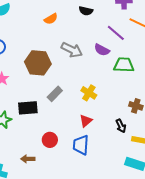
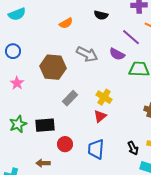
black rectangle: (28, 108) -> (45, 125), moved
red triangle: (86, 121) -> (100, 116), moved
black arrow: (121, 126) -> (133, 148), moved

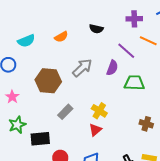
cyan semicircle: (17, 14) -> (26, 41), moved
gray arrow: (87, 54) -> (82, 68), turned -70
purple semicircle: (117, 54) -> (112, 68), turned -98
green star: (18, 124) -> (17, 125), moved

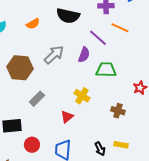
black semicircle: (96, 29) -> (68, 16), size x1.6
yellow cross: (99, 111) -> (82, 96), moved

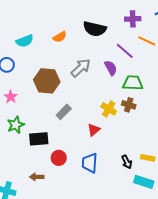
purple semicircle: (84, 55) -> (111, 68), turned -49
brown cross: (118, 111) -> (129, 105), moved

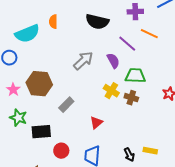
orange semicircle: (60, 37) -> (53, 22), moved, turned 120
cyan semicircle: (25, 41) -> (27, 34), size x1.4
brown hexagon: (47, 81) -> (39, 84), moved
yellow cross: (109, 109) -> (111, 91), moved
green star: (16, 125) -> (18, 118), turned -30

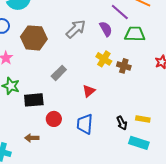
green trapezoid: (135, 76) -> (135, 34), moved
brown hexagon: (39, 84) -> (34, 38), moved

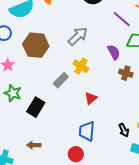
purple semicircle: (106, 29) -> (114, 52), moved
yellow cross: (104, 59) -> (81, 66), moved
black rectangle: (34, 100) -> (36, 107), turned -54
red circle: (54, 119) -> (76, 154), moved

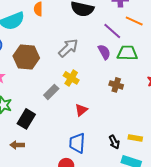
purple semicircle: (114, 52) -> (104, 52), moved
brown arrow: (34, 145) -> (17, 145), moved

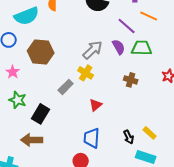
gray arrow: (68, 48) -> (93, 50), moved
yellow rectangle: (135, 138) -> (150, 133), turned 32
brown arrow: (17, 145) -> (32, 140), size x1.5

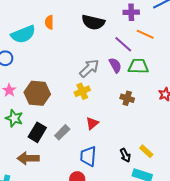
brown hexagon: (41, 52) -> (37, 93), moved
yellow cross: (86, 73) -> (82, 91), turned 35
gray rectangle: (66, 87) -> (62, 132), moved

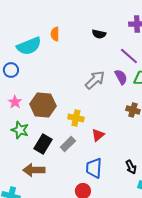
black semicircle: (93, 22) -> (99, 34), size x0.6
yellow cross: (82, 91) -> (76, 118), moved, turned 35

